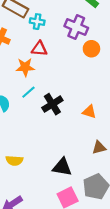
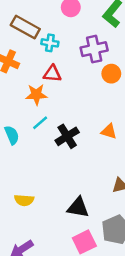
purple cross: (76, 27) -> (94, 49), turned -35
orange triangle: (89, 112) -> (109, 131), moved

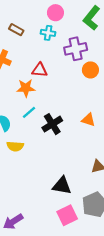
brown rectangle: (25, 27) -> (16, 30), size x0.6
cyan cross: (50, 43) -> (48, 33), moved
yellow semicircle: (24, 200) -> (15, 146), moved

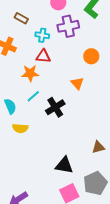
cyan cross: (48, 33) -> (42, 35), moved
purple cross: (76, 49) -> (68, 26), moved
orange triangle: (88, 120) -> (77, 83), moved, turned 32

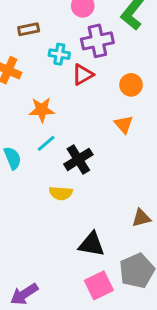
brown rectangle: (21, 18) -> (29, 29), turned -40
red triangle: (43, 56) -> (83, 75), moved, turned -35
orange triangle: (77, 83) -> (124, 124), moved
yellow semicircle: (20, 128) -> (61, 193), moved

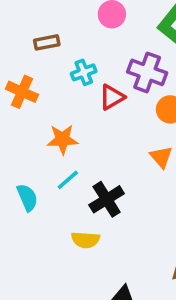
purple cross: (97, 41) -> (147, 72), moved, turned 32
cyan cross: (59, 54) -> (84, 72), turned -30

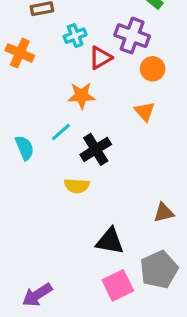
orange star: (63, 139) -> (81, 96), moved

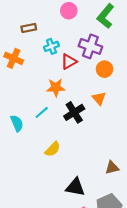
black cross: (96, 149) -> (74, 112), moved
yellow semicircle: (77, 186) -> (53, 149), turned -49

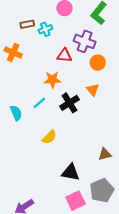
cyan cross: (51, 46) -> (45, 29), moved
red triangle: (69, 62) -> (64, 56), turned 35

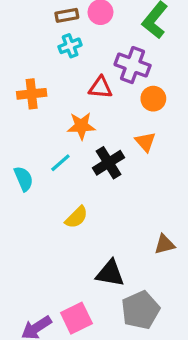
brown rectangle: (27, 24) -> (67, 15), moved
orange cross: (13, 52) -> (32, 94), moved, turned -30
gray pentagon: (102, 191) -> (141, 310), moved
pink square: (76, 201) -> (76, 318), moved

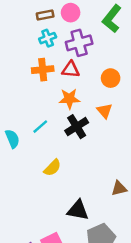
purple cross: (133, 65) -> (79, 43), moved, turned -35
orange cross: (32, 94) -> (43, 70), moved
orange star: (81, 126) -> (69, 99), moved

